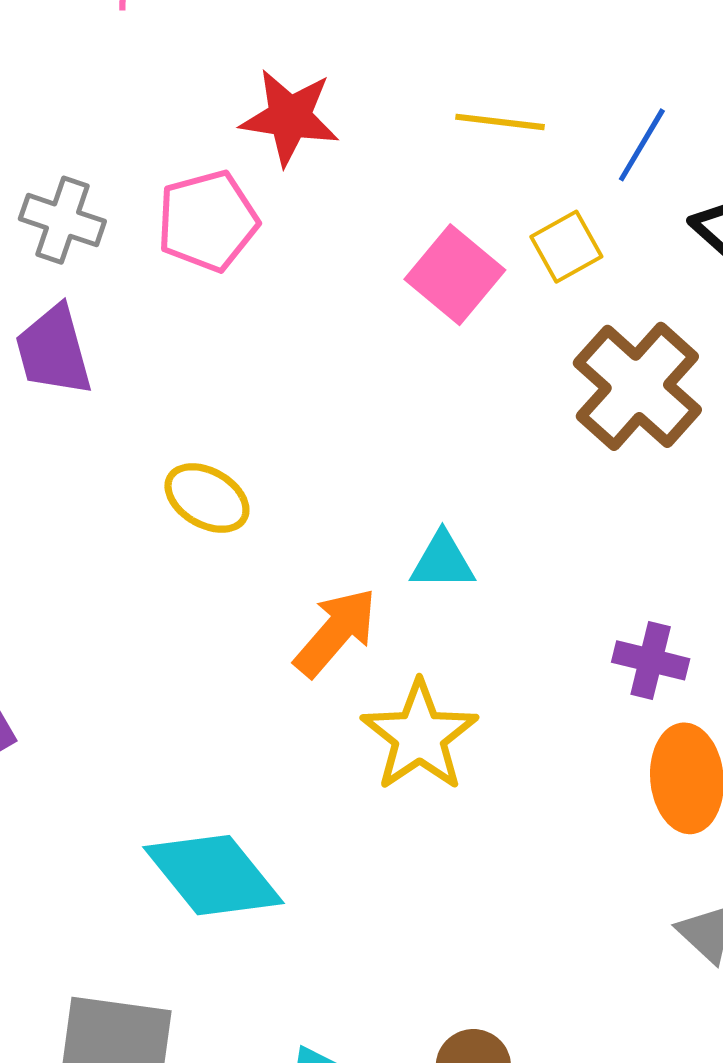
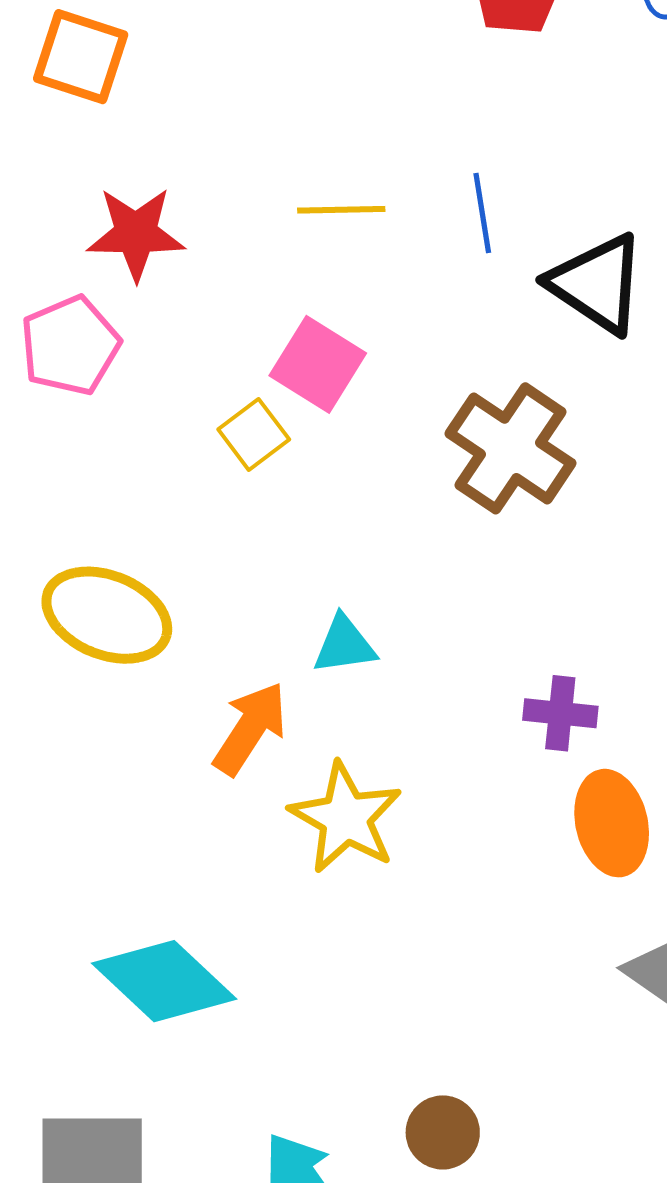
blue line: (642, 145) -> (482, 213), turned -32
yellow square: (566, 247) -> (254, 434), moved
yellow ellipse: (207, 498) -> (107, 615), size x1.5

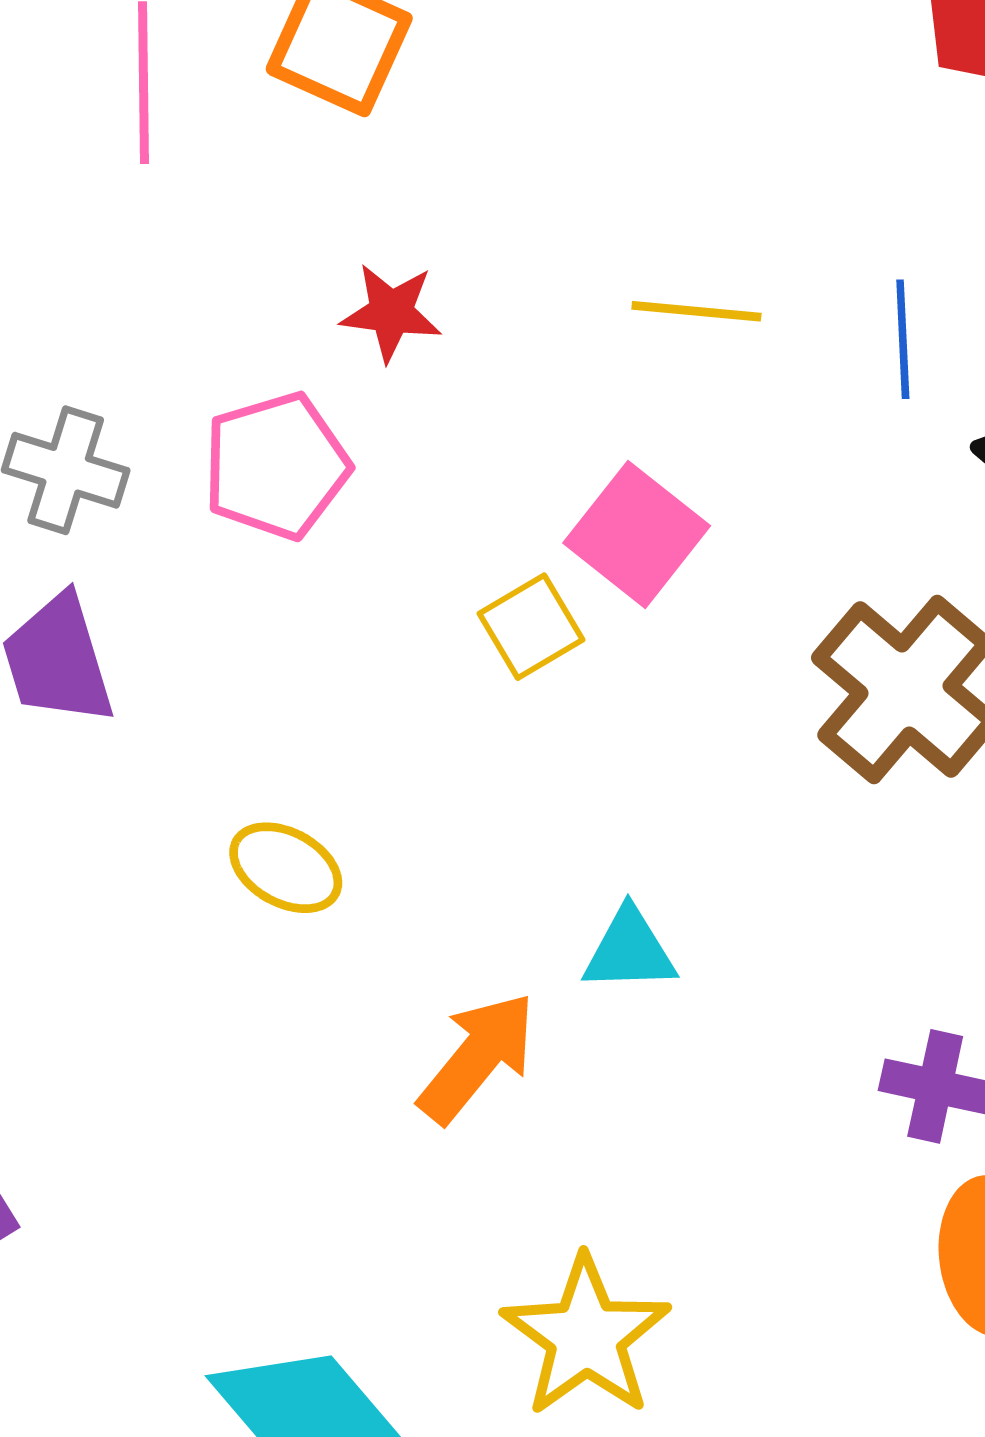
red star: (136, 234) -> (391, 312), size x0.7
yellow ellipse: (107, 615) -> (286, 868), size x0.6
yellow star: (346, 818) -> (586, 1336), moved

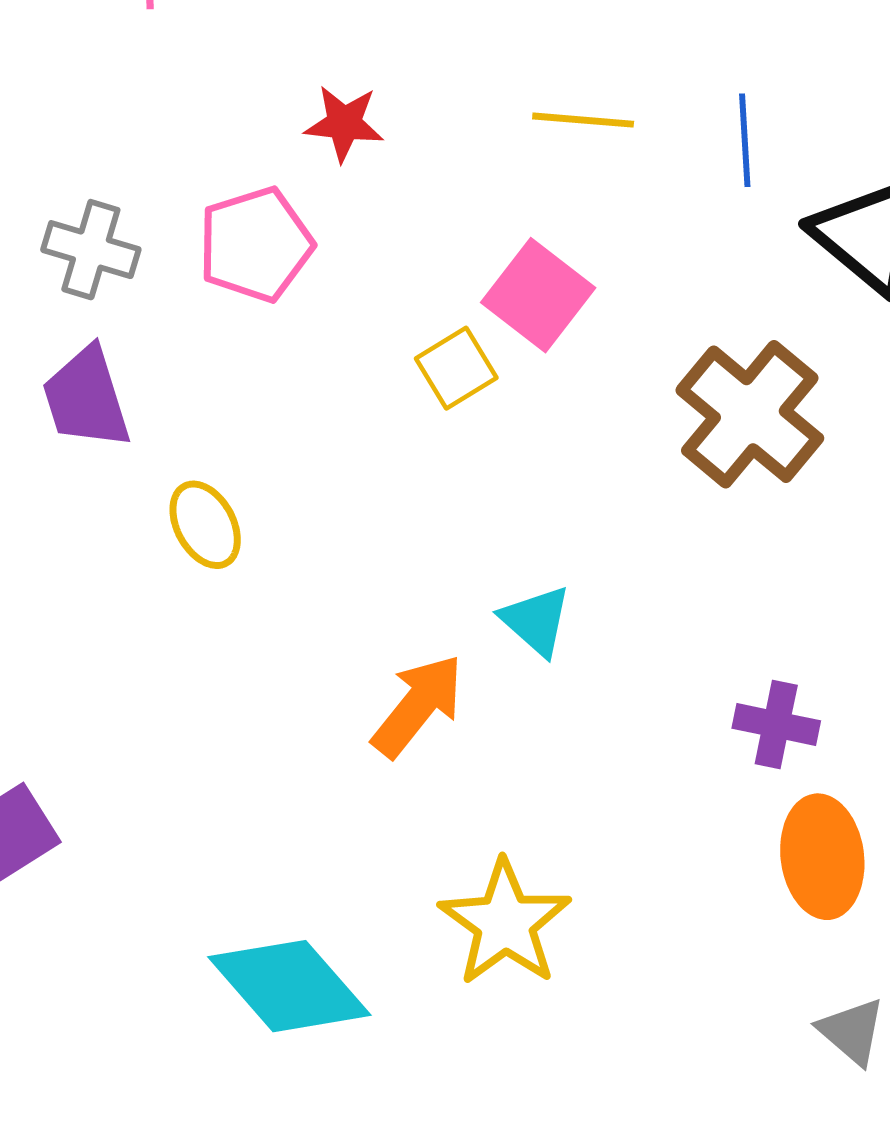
yellow ellipse: (286, 868) -> (205, 525), moved, turned 34
cyan triangle: (629, 950) -> (536, 621), turned 44

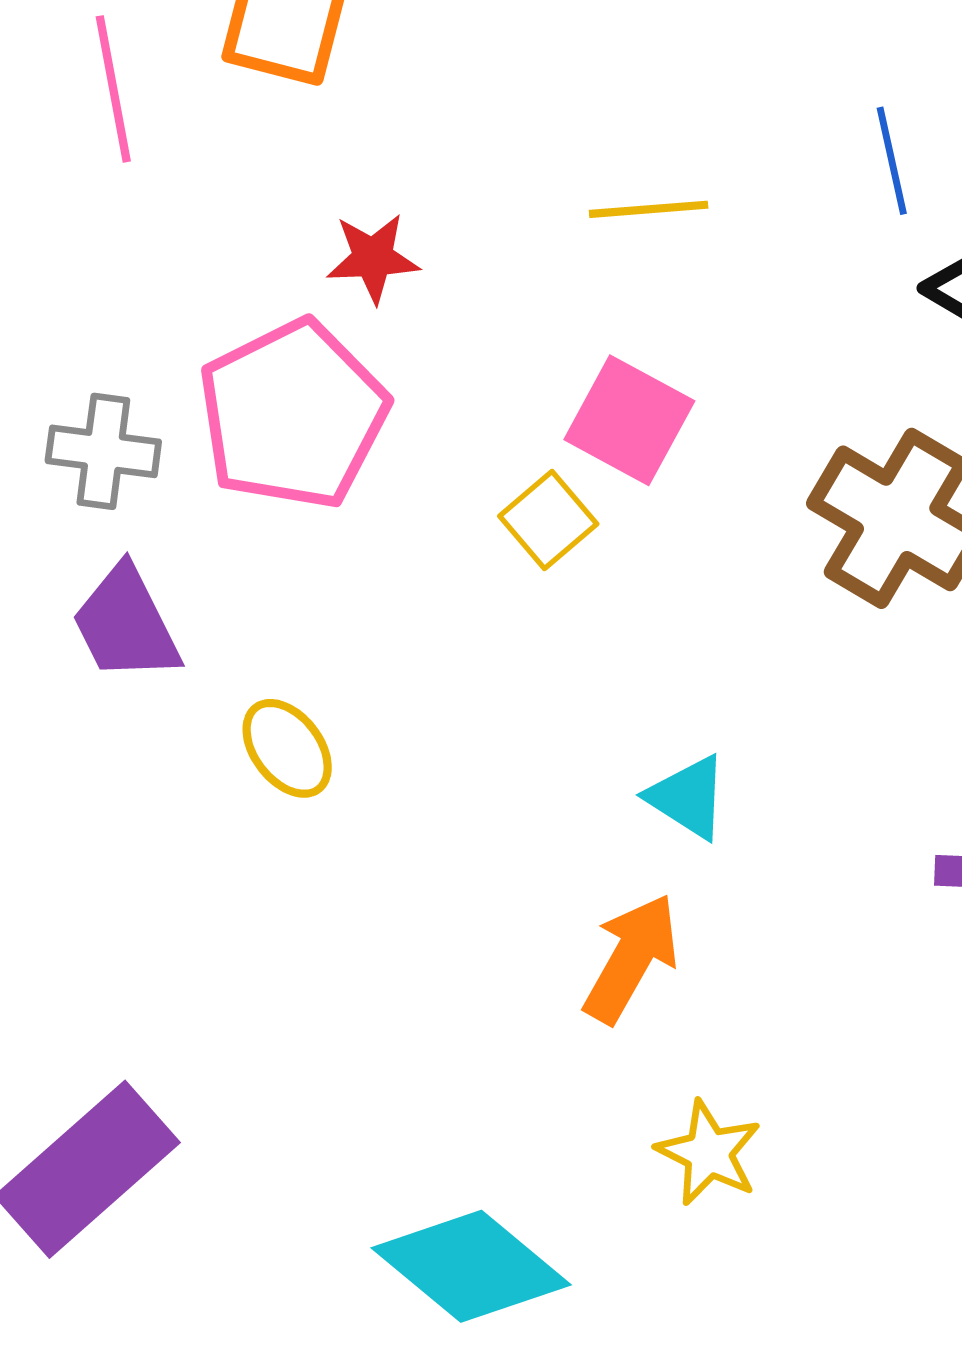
blue line: (745, 140) -> (892, 161), moved
pink pentagon: (256, 244) -> (293, 415), size x1.4
orange arrow: (418, 706) -> (631, 958), moved
yellow star: (505, 923) -> (709, 1153), size x0.7

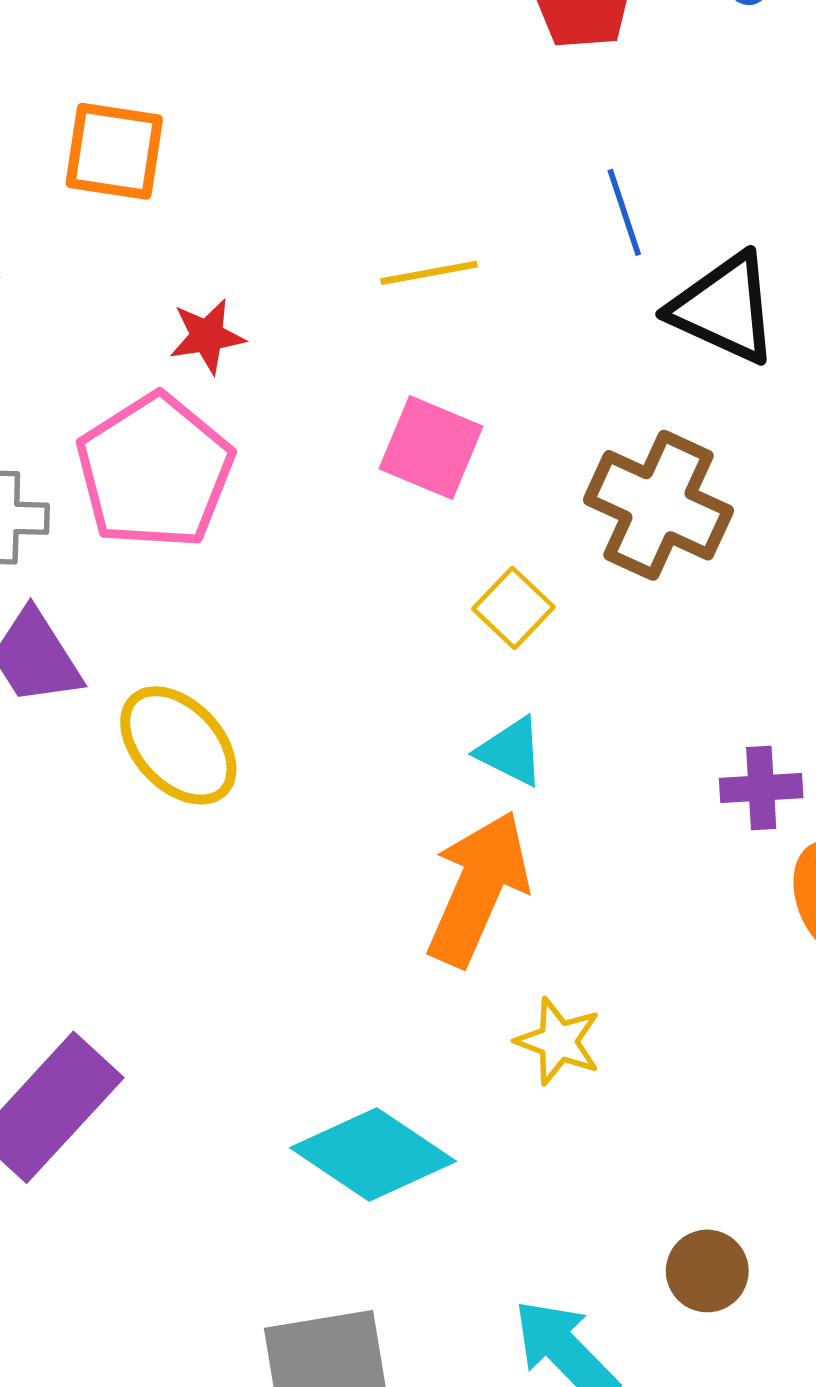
yellow square: (548, 520) -> (513, 608), moved
yellow ellipse: (287, 748) -> (178, 745), size x1.5
orange arrow: (631, 958) -> (478, 888), size x1.4

